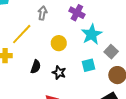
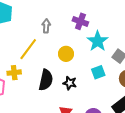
black semicircle: (36, 67) -> (46, 80), size x1.5

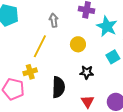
black semicircle: (46, 80) -> (58, 87), moved

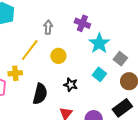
yellow circle: (78, 44) -> (58, 56), moved
cyan square: (113, 57) -> (99, 74), turned -32

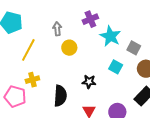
purple cross: (82, 23) -> (90, 19), turned -35
yellow line: (30, 50) -> (28, 50), moved
yellow circle: (58, 56) -> (69, 48), moved

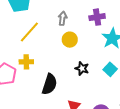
black star: (89, 82) -> (82, 68), moved

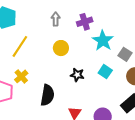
gray arrow: (63, 18) -> (56, 19), moved
yellow cross: (26, 62) -> (21, 76), turned -32

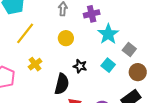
yellow cross: (21, 76) -> (35, 64), moved
black semicircle: (47, 95) -> (62, 84), moved

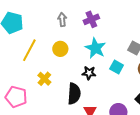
cyan star: (108, 34) -> (95, 48), moved
yellow circle: (66, 38) -> (60, 49), moved

